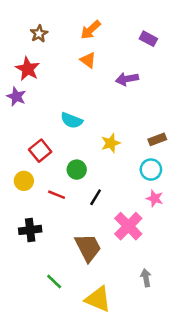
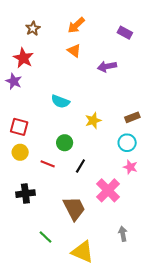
red square: (40, 151) -> (19, 127), moved, turned -36

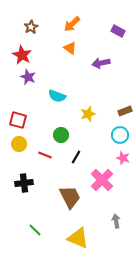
purple star: (14, 81) -> (28, 77), moved
green line: (46, 237) -> (35, 230), moved

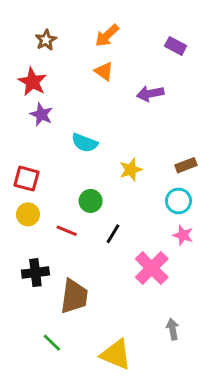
brown trapezoid: (70, 197) -> (74, 296), moved, turned 35

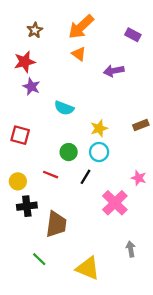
orange arrow: (107, 35) -> (81, 27), size x1.4
red star: (32, 82) -> (25, 62), turned 30
cyan circle: (179, 201) -> (99, 152), moved
yellow circle: (28, 214) -> (18, 181), moved

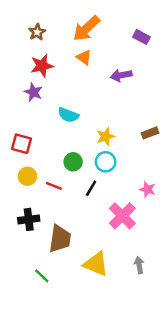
red star: (25, 62) -> (42, 66), moved
yellow circle: (18, 181) -> (27, 176), moved
yellow triangle: (88, 268) -> (96, 264), moved

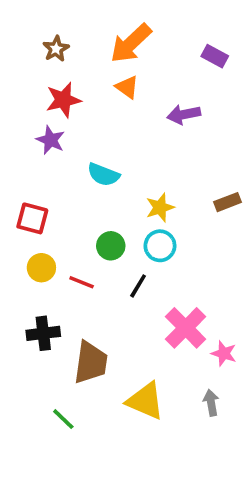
pink star: (148, 189) -> (224, 353), moved

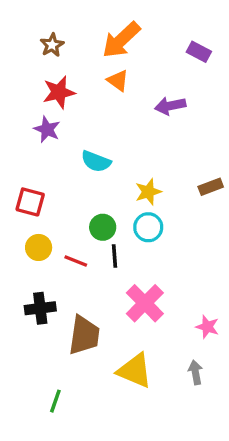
black line: (138, 286) -> (114, 256), moved, turned -35
pink cross: (186, 328) -> (145, 303), moved
green line: (63, 419) -> (55, 401), moved, turned 65

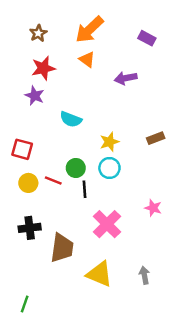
red line: (76, 261) -> (53, 180), moved
pink star: (207, 327) -> (153, 208), moved
green line: (55, 401) -> (25, 304), moved

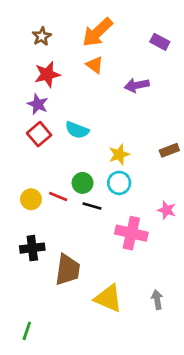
red square: (22, 149) -> (39, 134), moved, turned 35
black line: (84, 189) -> (92, 206), turned -70
pink star: (153, 208) -> (167, 210), moved
pink cross: (107, 224) -> (131, 233), moved, turned -32

